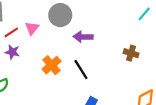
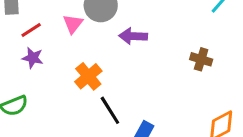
pink triangle: (32, 28) -> (73, 24), moved
black line: (81, 69) -> (110, 110), moved

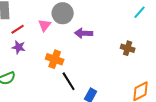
orange cross: (88, 76) -> (55, 59), turned -30

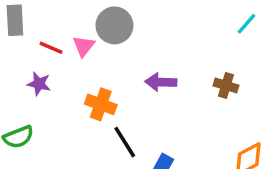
red line: (18, 29) -> (51, 48), moved, turned 56
purple arrow: (84, 33) -> (161, 82), moved

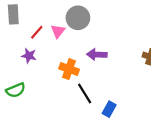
red line: (51, 48) -> (37, 32), turned -72
purple arrow: (161, 82) -> (97, 55), moved

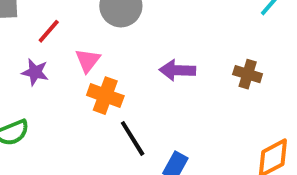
pink triangle: (58, 31) -> (88, 60), moved
purple arrow: (97, 55) -> (177, 70), moved

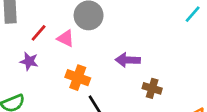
pink triangle: (88, 60) -> (66, 38), moved, turned -42
brown cross: (248, 74) -> (152, 88), moved

